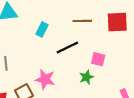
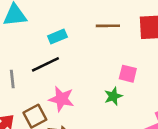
cyan rectangle: (42, 29) -> (57, 36), turned 40
black line: (67, 47) -> (45, 64), moved

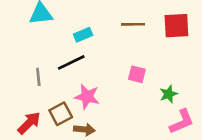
pink square: (128, 74) -> (137, 74), moved
green star: (113, 96) -> (169, 94), moved

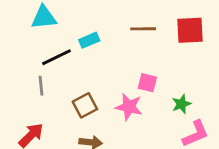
black line: (71, 62) -> (57, 57), moved
pink star: (87, 97) -> (129, 107), moved
brown square: (61, 114) -> (85, 105), moved

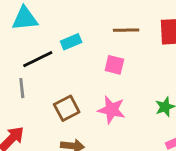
pink square: (147, 83) -> (114, 65), moved

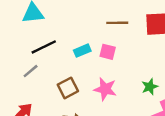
cyan rectangle: (71, 42) -> (82, 51), moved
gray line: (22, 88) -> (31, 71), turned 56

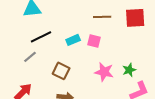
brown square: (68, 88) -> (61, 71), turned -36
pink star: (105, 89) -> (104, 72), moved

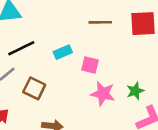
pink square: (94, 41) -> (90, 65), moved
brown square: (61, 71) -> (34, 88), moved

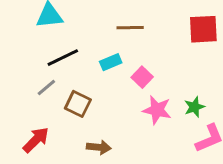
brown line: (100, 22) -> (130, 28), moved
pink square: (90, 65) -> (142, 77), turned 30

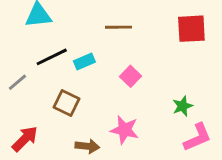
cyan rectangle: (111, 62) -> (84, 61), moved
gray line: (46, 88) -> (17, 82), moved
pink star: (157, 110) -> (125, 130), moved

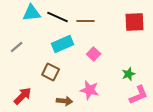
black line: (52, 57) -> (58, 17), moved, turned 50
cyan rectangle: (84, 61) -> (63, 44), size x1.5
gray line: (17, 82) -> (17, 47), moved

